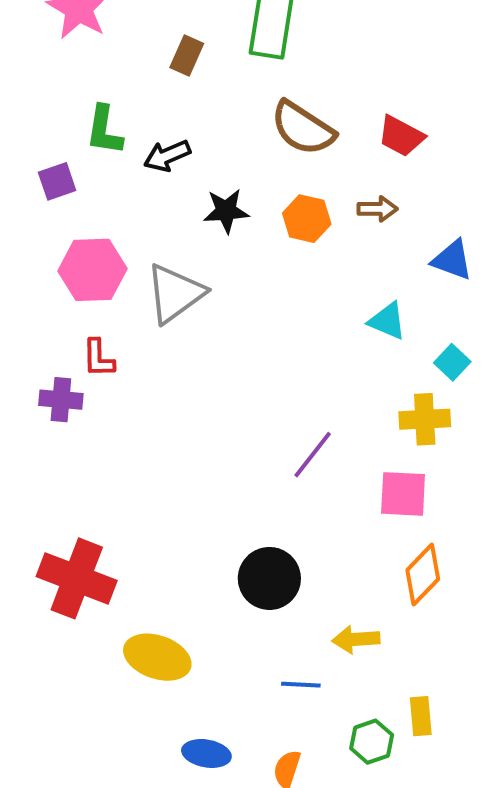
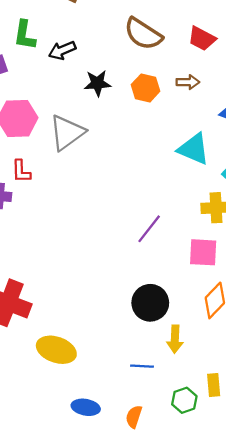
cyan triangle: (387, 321) -> (194, 149), size x1.4
black circle: (269, 578) -> (150, 303), moved
yellow arrow: (356, 639) -> (175, 339), turned -84

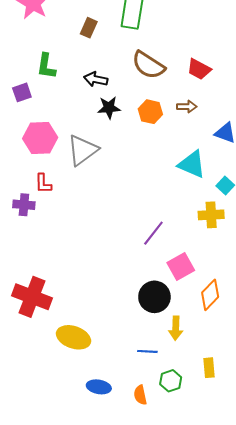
black arrow: (62, 50) -> (96, 79), moved, turned 35
pink square: (203, 252) -> (181, 266), moved, turned -32
green hexagon: (184, 400) -> (171, 381), moved
orange semicircle: (134, 417) -> (140, 395), turned -30

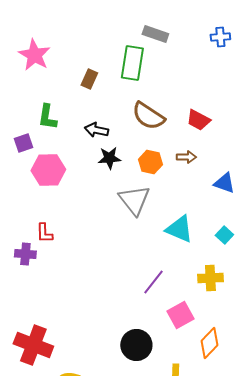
pink hexagon: (40, 138) -> (48, 170), moved
gray triangle: (83, 150) -> (134, 200), moved, turned -32
cyan triangle: (192, 164) -> (179, 229), moved
yellow cross: (211, 215) -> (210, 278), moved
black circle: (154, 297) -> (136, 345), moved

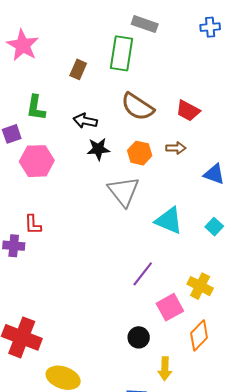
yellow cross: (210, 278) -> (200, 286), moved, turned 30
black circle: (136, 345) -> (139, 337), moved, size x0.7

